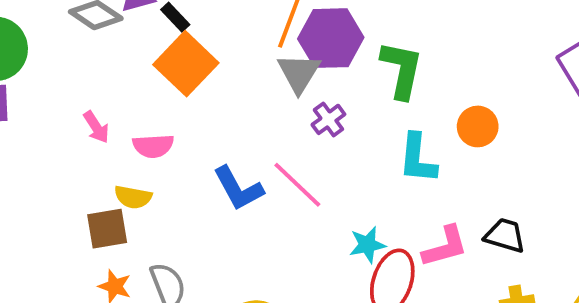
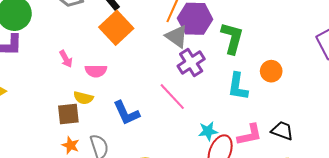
gray triangle: (299, 73) -> (177, 36), turned -30
purple cross: (328, 119) -> (191, 62), size x1.5
blue L-shape: (238, 188) -> (126, 113), moved

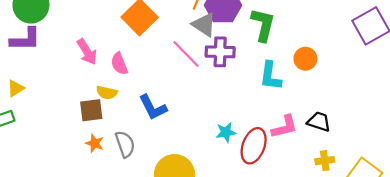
pink arrow: (66, 59) -> (87, 52), size x1.4
purple cross: (191, 62) -> (220, 52), turned 36
pink semicircle: (96, 71) -> (119, 64), turned 70
pink line: (172, 97) -> (186, 54), moved
cyan star: (208, 131) -> (226, 132), moved

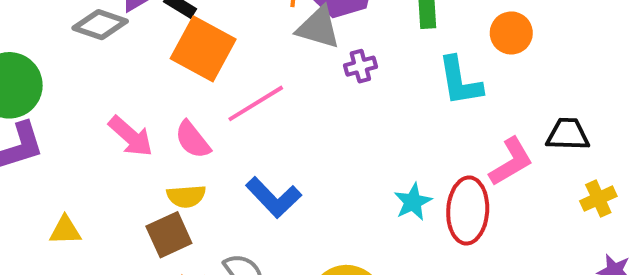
purple cross: (220, 52) -> (360, 66), size x0.6
pink line: (186, 54) -> (256, 103), moved, turned -60
yellow triangle: (16, 88) -> (65, 230), moved, turned 48

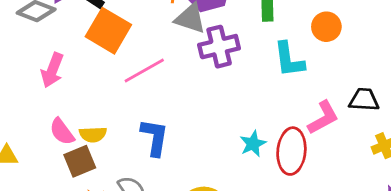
purple cross: (360, 66) -> (219, 47), size x1.8
pink arrow: (131, 136) -> (52, 70), moved, turned 68
pink semicircle: (193, 140) -> (62, 132), moved
blue L-shape: (274, 197) -> (155, 137), turned -129

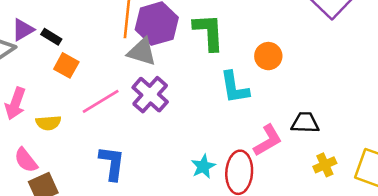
orange square: (108, 31) -> (66, 65), size x0.6
purple cross: (219, 47) -> (150, 95), moved, turned -33
yellow semicircle: (93, 134) -> (48, 123), moved

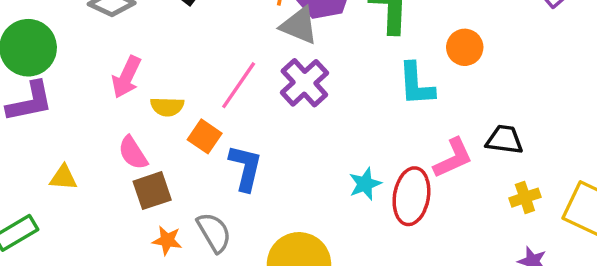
orange square: (66, 65) -> (205, 136), moved
pink line: (101, 101) -> (239, 85), turned -30

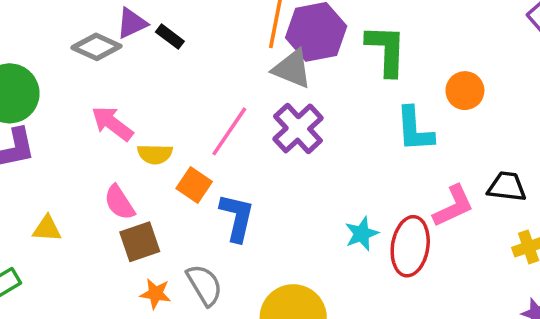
pink arrow: (126, 77) -> (112, 123), turned 102

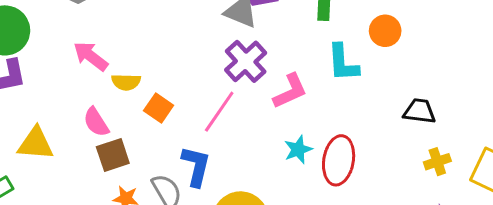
pink line: (229, 131) -> (219, 112), moved
pink L-shape: (453, 206) -> (290, 91), moved
blue L-shape: (237, 217) -> (196, 166), moved
yellow triangle: (47, 229) -> (36, 144), size x1.5

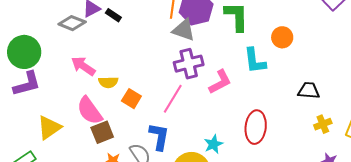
purple cross: (246, 61) -> (189, 64), turned 32
pink semicircle: (96, 122) -> (90, 111), size x1.4
yellow triangle: (36, 144) -> (49, 128), turned -36
cyan star: (298, 150) -> (213, 144), moved

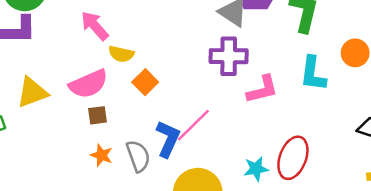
pink line: (173, 99) -> (193, 125), moved
pink semicircle: (90, 111) -> (88, 84), turned -92
brown square: (102, 132) -> (98, 115), size x0.7
cyan star: (213, 144) -> (256, 169), moved

